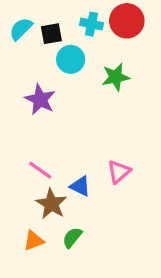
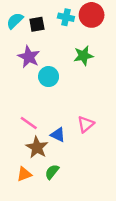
cyan circle: (71, 59) -> (49, 77), moved
purple star: (40, 99) -> (29, 57), moved

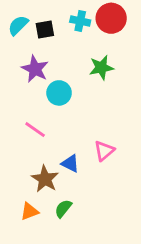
pink line: (29, 123) -> (35, 130), moved

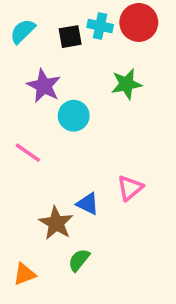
black square: (45, 30) -> (70, 37), moved
pink line: (35, 130) -> (28, 153), moved
orange triangle: (29, 211) -> (24, 274), moved

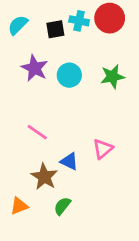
green star: (126, 84) -> (112, 77), moved
cyan circle: (74, 116) -> (69, 75), moved
pink line: (28, 153) -> (37, 132), moved
orange triangle: (24, 274) -> (19, 206), moved

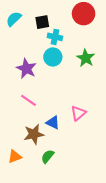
cyan cross: (79, 21) -> (55, 37), moved
purple star: (35, 68) -> (26, 69), moved
green star: (112, 77) -> (86, 58), turned -30
brown star: (44, 177) -> (34, 134), turned 30

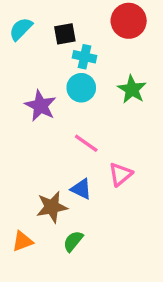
pink line: (29, 100) -> (86, 143), moved

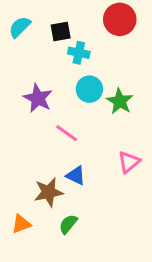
cyan circle: (81, 88) -> (89, 89), moved
green star: (132, 89) -> (120, 101), moved
pink line: (86, 143) -> (67, 133), moved
pink triangle: (120, 174) -> (129, 162), moved

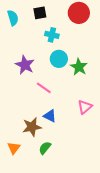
cyan semicircle: (20, 27) -> (13, 18), turned 119
black square: (61, 32) -> (40, 13), moved
orange triangle: (21, 224) -> (14, 148), turned -32

